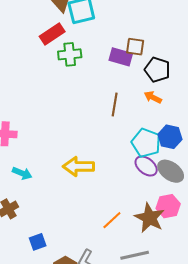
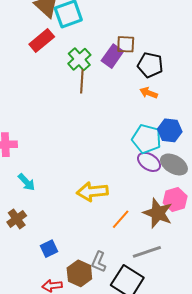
green cross: (70, 54) -> (79, 59), moved, turned -30
purple rectangle: (121, 57) -> (112, 56), turned -65
brown line: (115, 105) -> (82, 81), moved
yellow arrow: (78, 166) -> (92, 192), moved
cyan arrow: (22, 173) -> (27, 182), turned 30

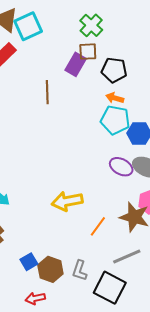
green cross: (79, 59) -> (91, 25), moved
cyan pentagon: (147, 139) -> (115, 120), moved
brown hexagon: (79, 273) -> (50, 269), moved

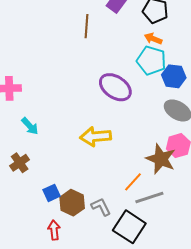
purple ellipse: (121, 167) -> (115, 87), moved, size x1.4
orange line: (98, 226) -> (133, 182), moved
gray L-shape: (80, 271) -> (101, 207), turned 130
red arrow: (35, 298) -> (54, 230), turned 90

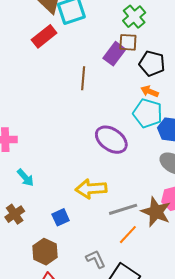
blue square: (51, 193) -> (61, 217), moved
gray line: (149, 198) -> (123, 209), moved
brown hexagon: (72, 203) -> (45, 252), moved

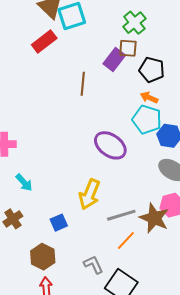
yellow arrow: (91, 189) -> (89, 194), turned -64

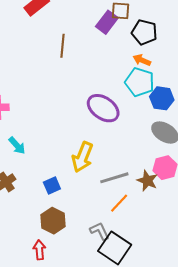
brown line: (83, 84) -> (62, 46), moved
brown star: (154, 218) -> (147, 181), size x0.7
brown hexagon: (43, 257) -> (53, 221), moved
gray L-shape: (93, 265) -> (100, 231), moved

